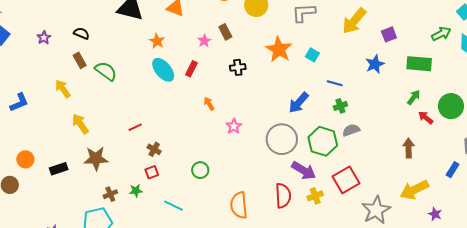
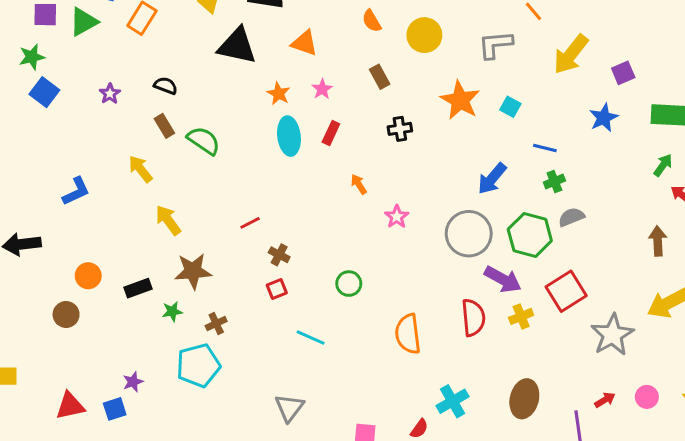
pink star: (204, 41) -> (322, 89), moved
cyan ellipse: (163, 70) -> (289, 136), turned 35
green star: (136, 191) -> (172, 311), moved

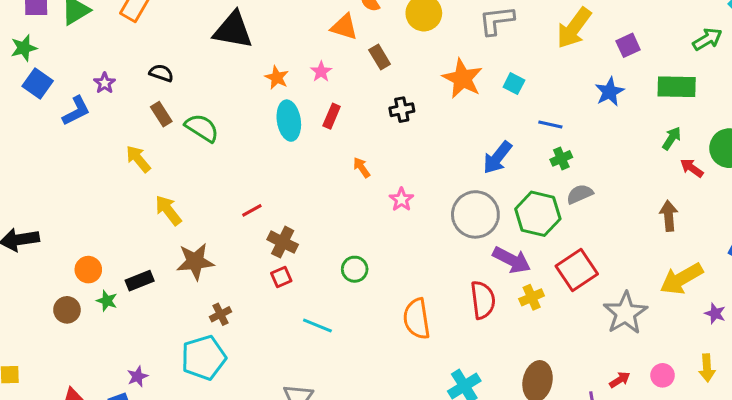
orange triangle: (304, 43) -> (344, 27), moved
blue L-shape: (76, 191) -> (76, 111), moved
brown cross: (279, 255) -> (283, 242), size x1.4
green star: (172, 311) -> (107, 301), moved, turned 30

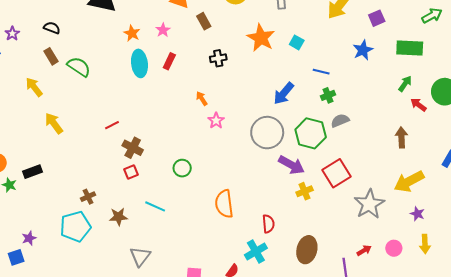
orange arrow: (362, 167) -> (202, 98), moved
brown star: (195, 262) -> (118, 217), moved, size x0.7
red semicircle: (483, 300) -> (268, 224), moved, size x0.7
purple star: (715, 313) -> (417, 214), moved

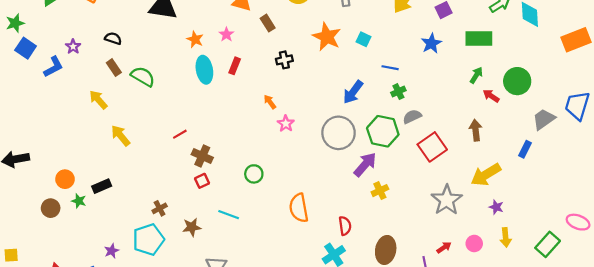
purple arrow: (291, 165) -> (365, 164), turned -75
red square: (336, 173) -> (432, 147), moved
purple star: (29, 238) -> (112, 251), moved

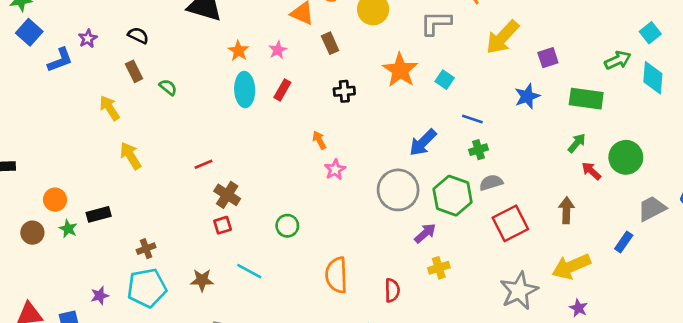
green semicircle: (143, 77) -> (168, 87), size x0.6
purple arrow: (365, 164) -> (425, 233), size x0.7
brown cross: (160, 208) -> (146, 249), moved
red semicircle: (345, 226) -> (392, 290), moved

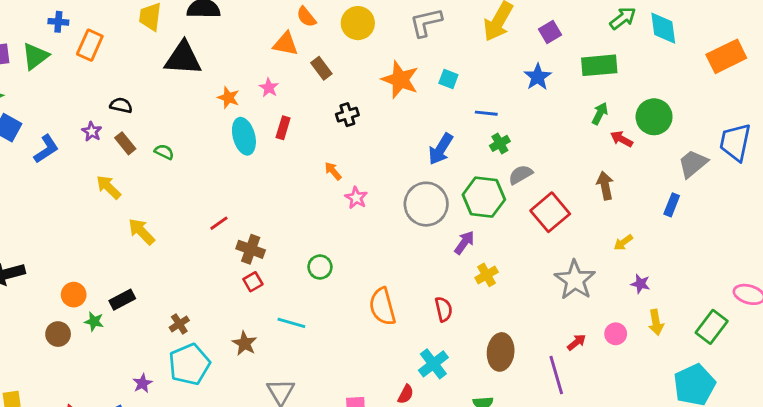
purple star: (88, 39) -> (92, 132), moved
yellow arrow: (571, 266) -> (623, 242), size x0.5
brown star: (202, 280) -> (245, 343), turned -30

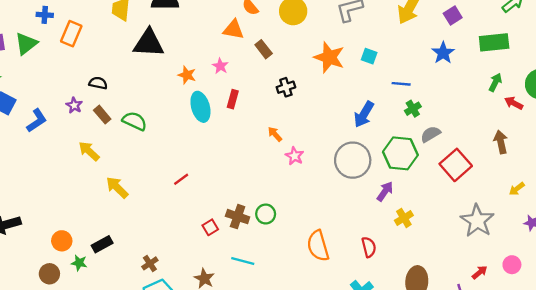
green semicircle: (164, 152) -> (135, 121), size x1.5
brown cross: (251, 249) -> (238, 217), moved

